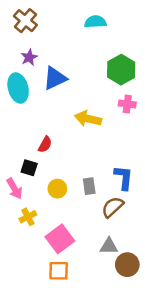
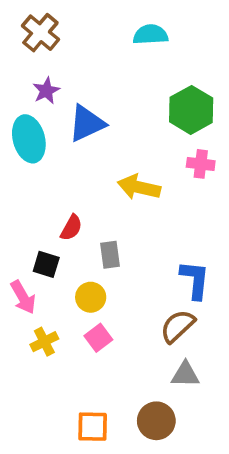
gray rectangle: (89, 186) -> (110, 255), moved
pink square: (60, 239) -> (98, 338), moved, size x0.6
gray triangle: (109, 246) -> (185, 374), moved
brown circle: (127, 265) -> (156, 421), moved

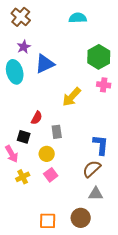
yellow arrow: (139, 187) -> (72, 97), turned -60

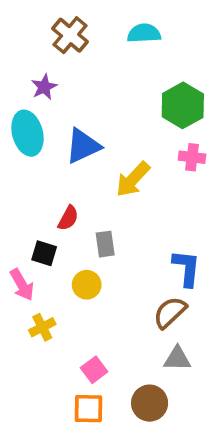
brown cross: (21, 17) -> (70, 35), moved
blue triangle: (45, 64) -> (83, 146), moved
pink square: (51, 175) -> (94, 370), moved

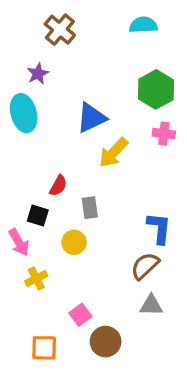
cyan semicircle: (144, 33) -> (143, 25), moved
blue triangle: (83, 146) -> (91, 118), moved
brown circle: (150, 403) -> (106, 342), moved
orange square: (89, 409) -> (44, 348), moved

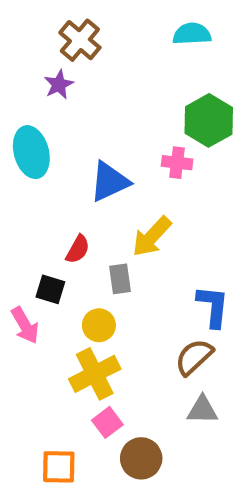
purple star: (38, 74) -> (59, 85), moved
blue triangle: (91, 118) -> (109, 182), moved
pink cross: (164, 134) -> (177, 163), moved
yellow arrow: (113, 152) -> (152, 237), moved
yellow cross: (36, 279) -> (95, 374), moved, size x1.6

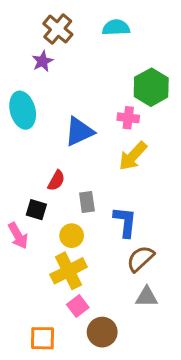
cyan semicircle: (192, 34) -> (116, 28), moved
yellow arrow: (152, 237) -> (133, 156), moved
blue L-shape: (213, 306) -> (125, 222), moved

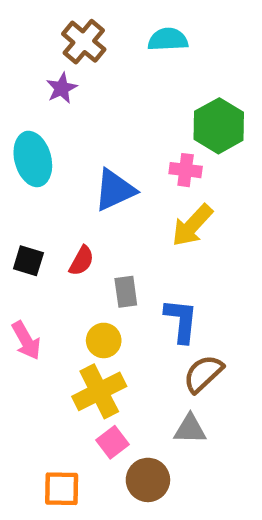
black square: (36, 210) -> (28, 261), moved
gray triangle: (147, 297) -> (190, 429), moved

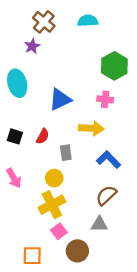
pink cross: (186, 170) -> (105, 99), moved
yellow arrow: (192, 225) -> (91, 128), moved, turned -130
blue L-shape: (181, 321) -> (109, 160), moved, turned -50

